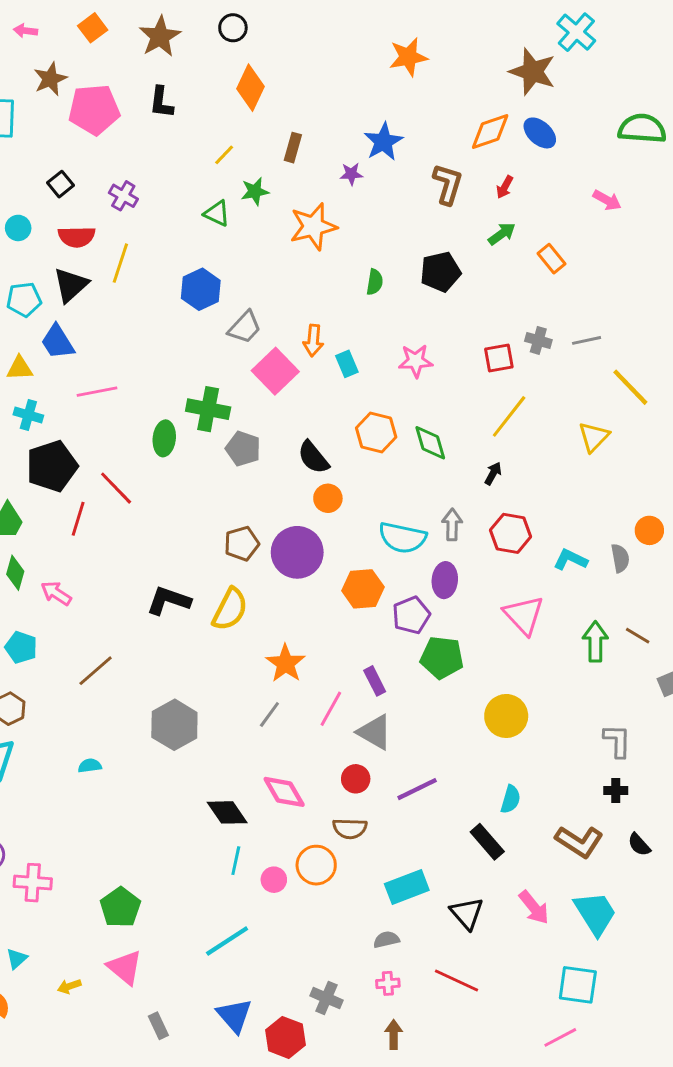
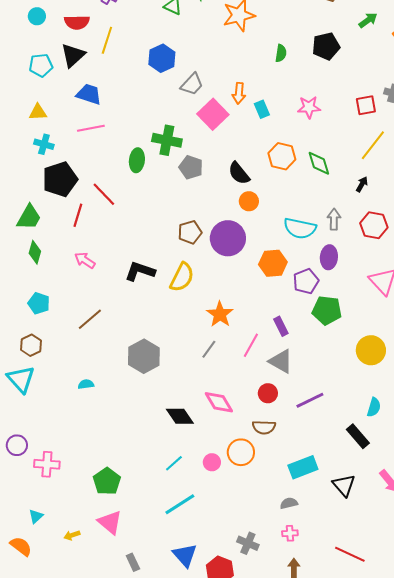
blue trapezoid: (58, 342) -> (89, 94), moved, turned 140
pink arrow: (56, 593) -> (85, 260), moved
cyan line: (236, 861) -> (174, 463), moved, turned 36
red line: (456, 980) -> (350, 554), moved

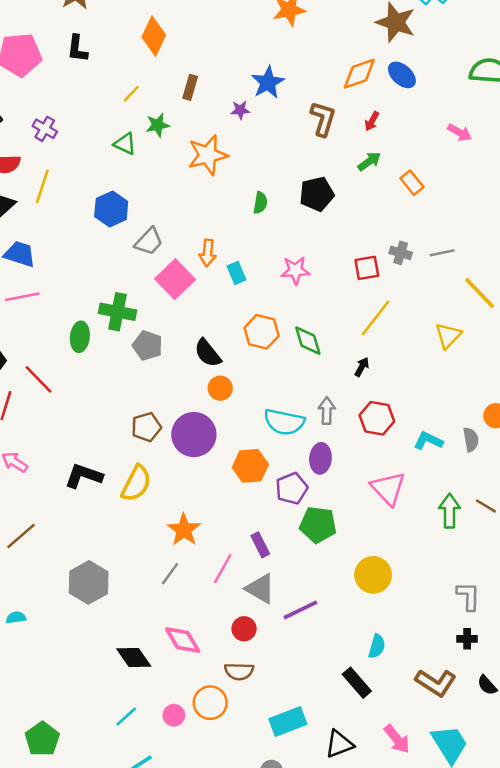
purple line: (310, 400) -> (300, 610), moved
black triangle: (344, 485) -> (339, 744), turned 50

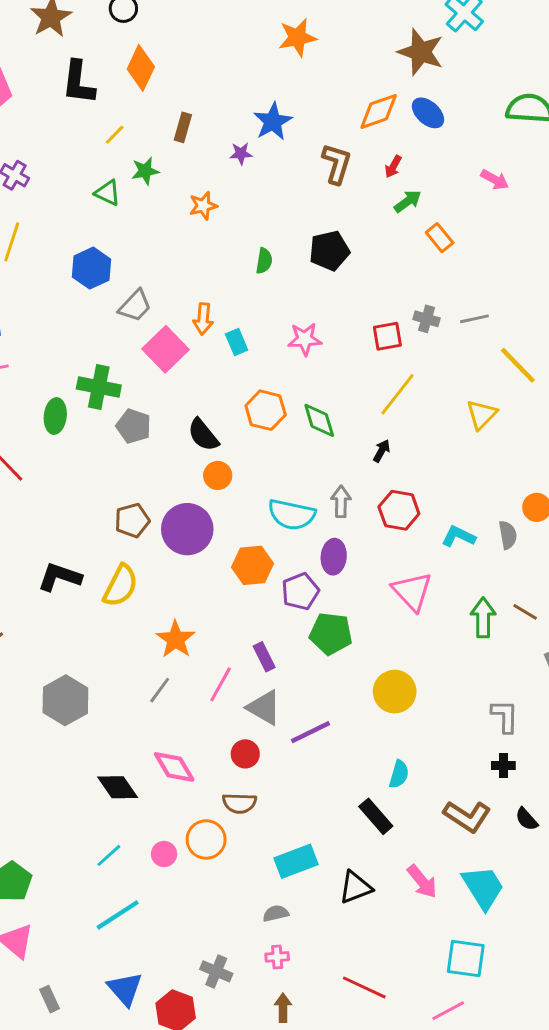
black L-shape: (77, 49) -> (78, 82), moved, size x1.4
orange star: (208, 155) -> (203, 206), size x0.6
green arrow: (369, 161) -> (408, 201), moved

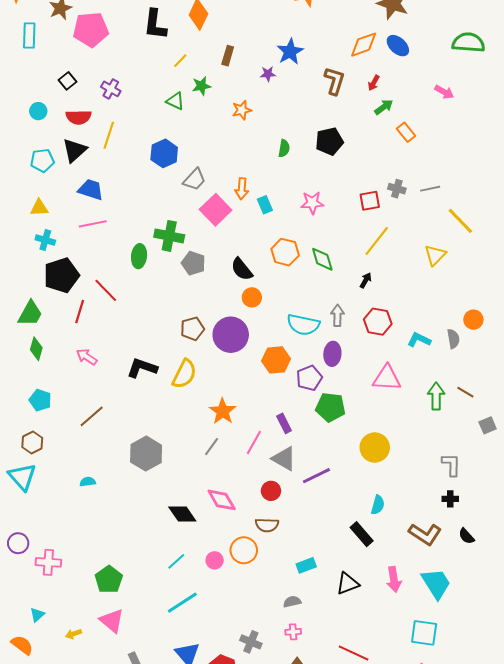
pink triangle: (412, 591) -> (387, 378), turned -44
cyan rectangle: (296, 861) -> (306, 565), size x0.7
pink arrow: (422, 882) -> (394, 579), turned 30

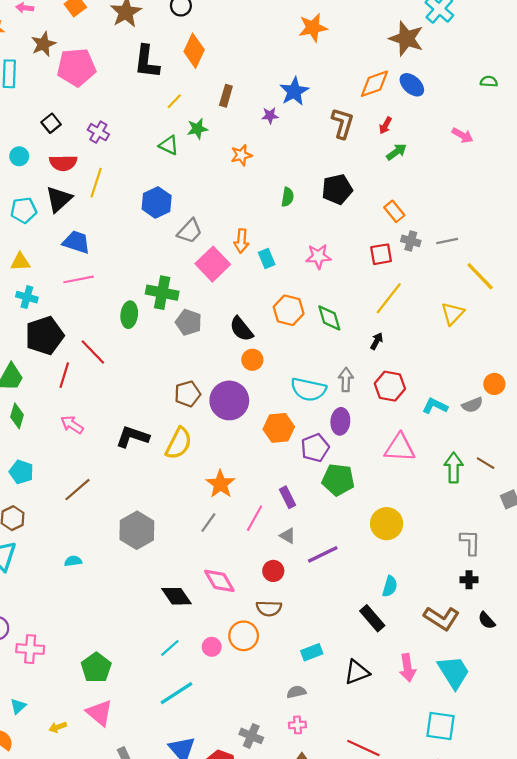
green semicircle: (468, 43) -> (489, 81), size x0.5
orange rectangle: (406, 132) -> (394, 211), moved
gray semicircle: (453, 339) -> (472, 405), turned 78
gray triangle: (284, 459) -> (288, 536), size x0.6

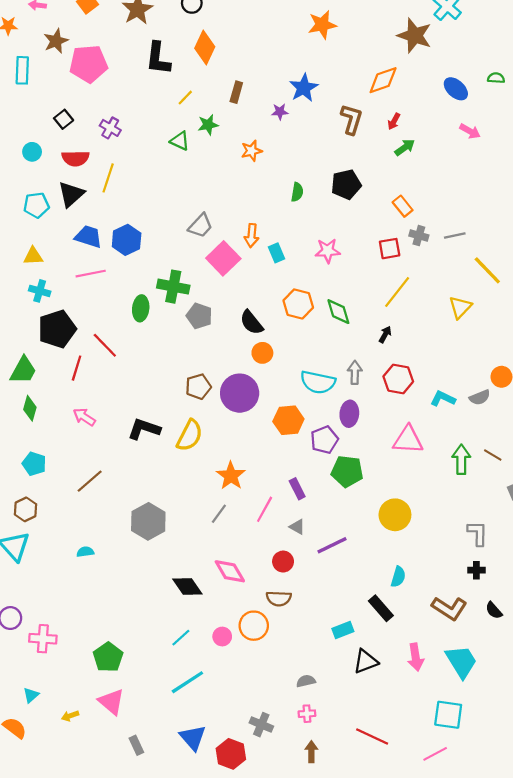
blue ellipse: (412, 85) -> (456, 89), moved
blue hexagon: (157, 202) -> (127, 240), moved
cyan rectangle: (312, 652) -> (343, 630), moved

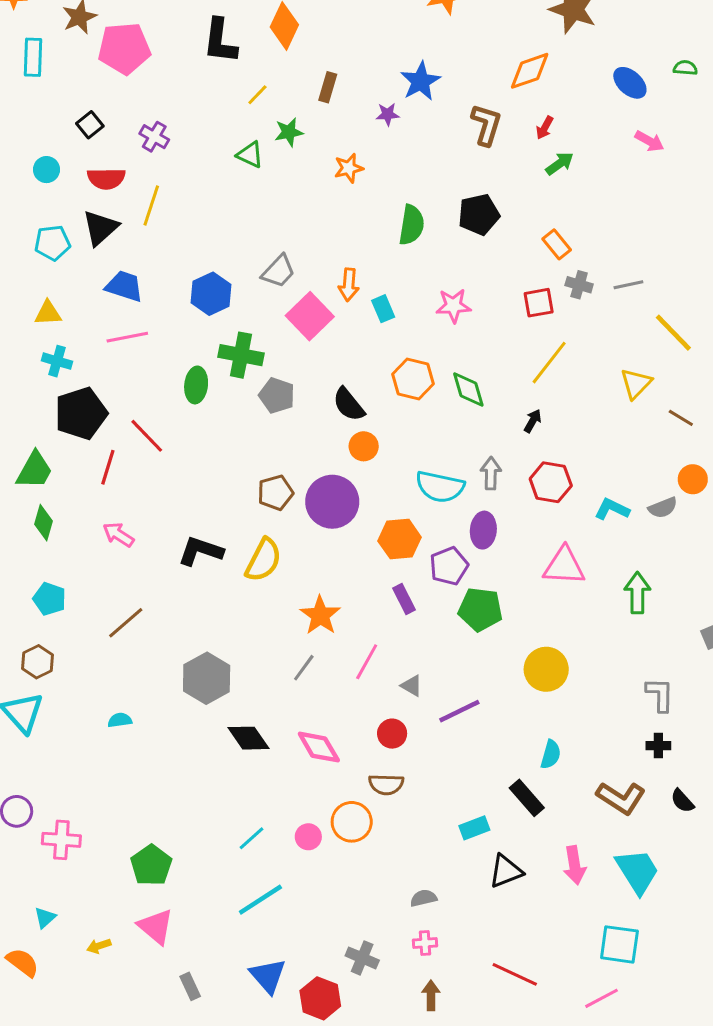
green semicircle: (297, 192) -> (412, 225), size x1.5
blue hexagon: (127, 240) -> (211, 294), moved
brown line: (493, 455) -> (681, 418), moved
purple rectangle: (297, 489) -> (404, 599), moved
black diamond: (187, 587) -> (248, 738), moved

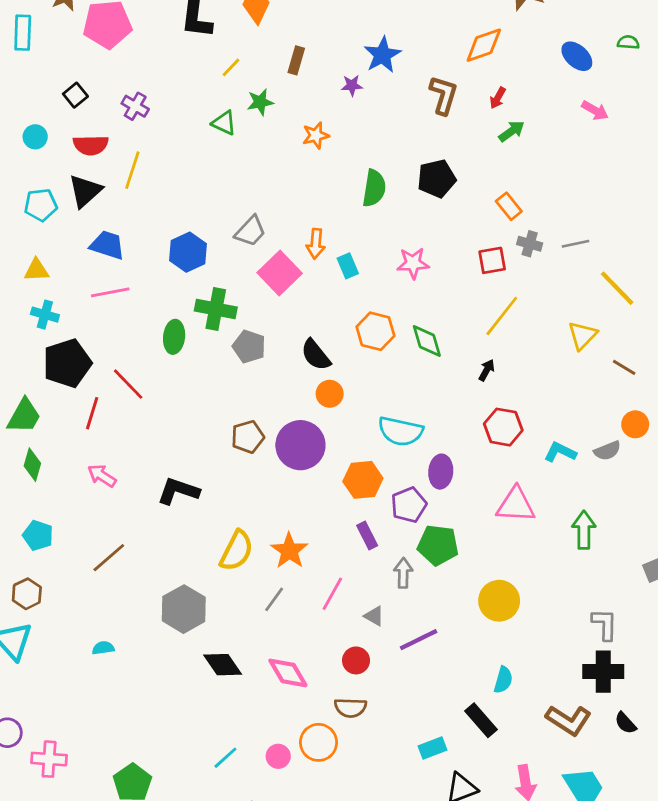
gray arrow: (491, 473) -> (403, 573), moved
yellow semicircle: (263, 560) -> (237, 551), moved
black cross: (658, 746) -> (603, 672), size x1.8

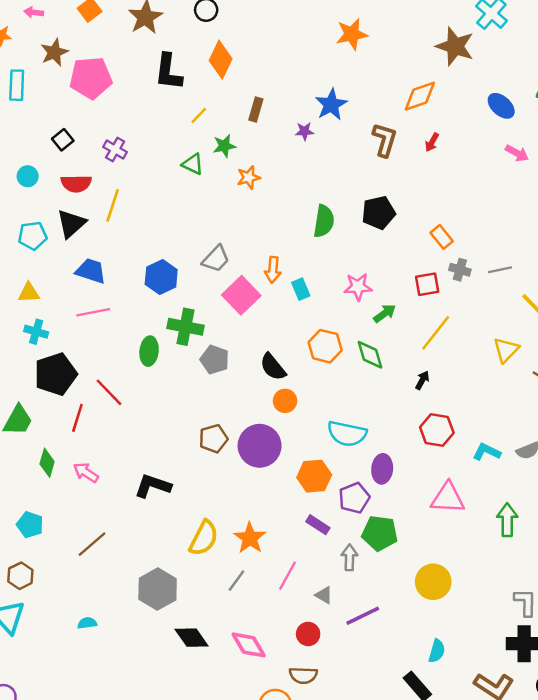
green arrow: (512, 131) -> (385, 313), moved
orange star: (316, 135) -> (249, 177), moved
green diamond: (32, 465) -> (47, 463), moved
purple rectangle: (367, 535) -> (318, 525), turned -30

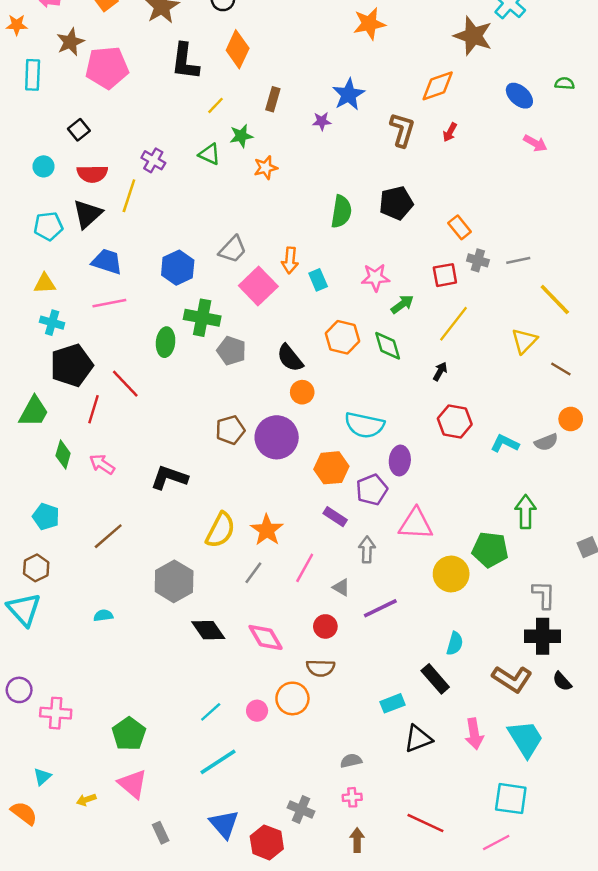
purple cross: (115, 150) -> (153, 160), moved
pink triangle: (448, 498) -> (416, 524), moved
green pentagon: (380, 533) -> (490, 550), moved

